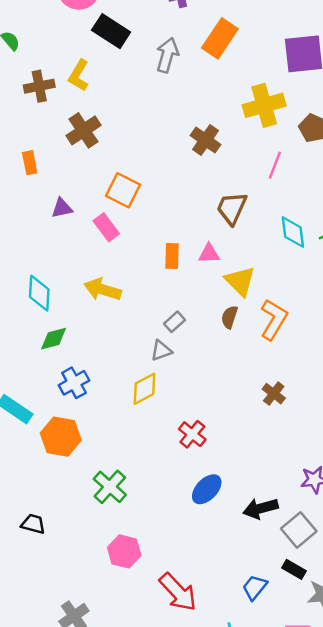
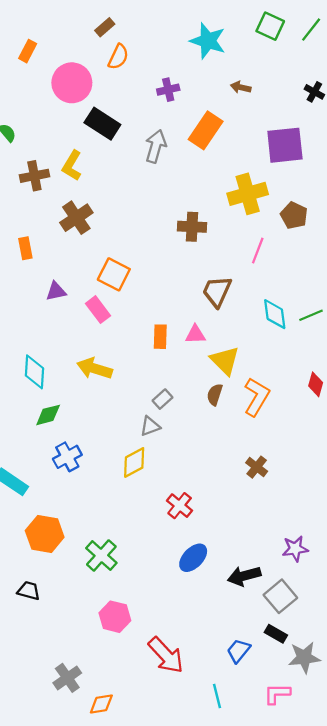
brown cross: (206, 140) -> (192, 227), turned -32
orange hexagon: (61, 437) -> (45, 534), moved

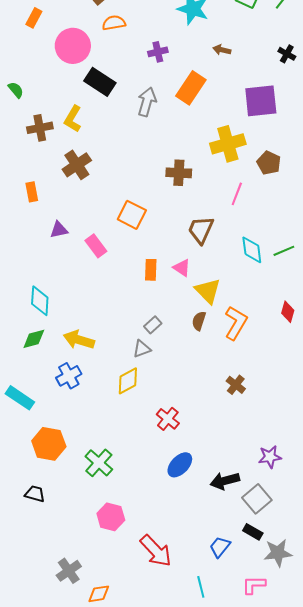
orange semicircle: (118, 57) -> (114, 23), turned -125
orange square: (114, 274) -> (132, 215), moved
pink triangle: (195, 334) -> (182, 268), turned 36
yellow arrow: (95, 368) -> (79, 340), moved
green diamond: (48, 415) -> (34, 339), moved

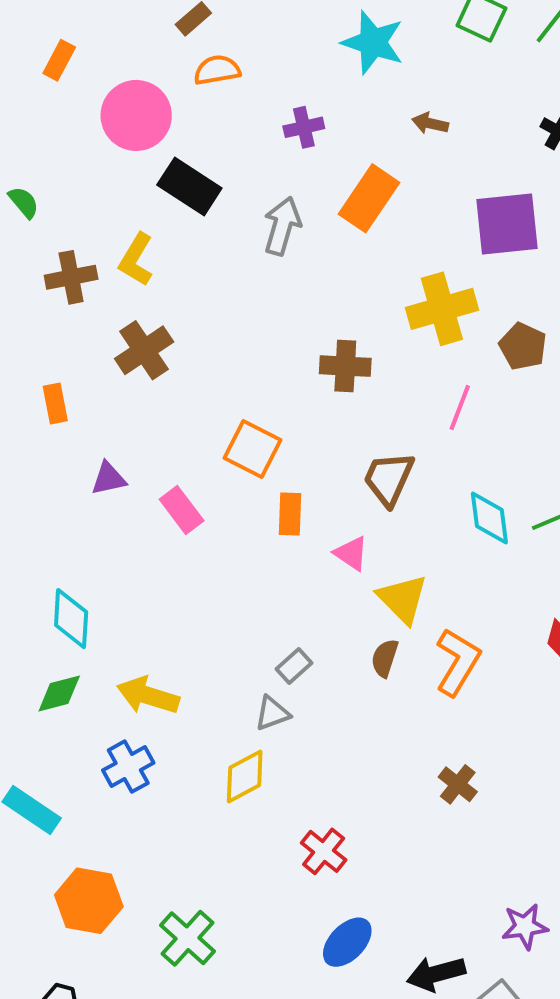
orange rectangle: (151, 270) -> (290, 514), moved

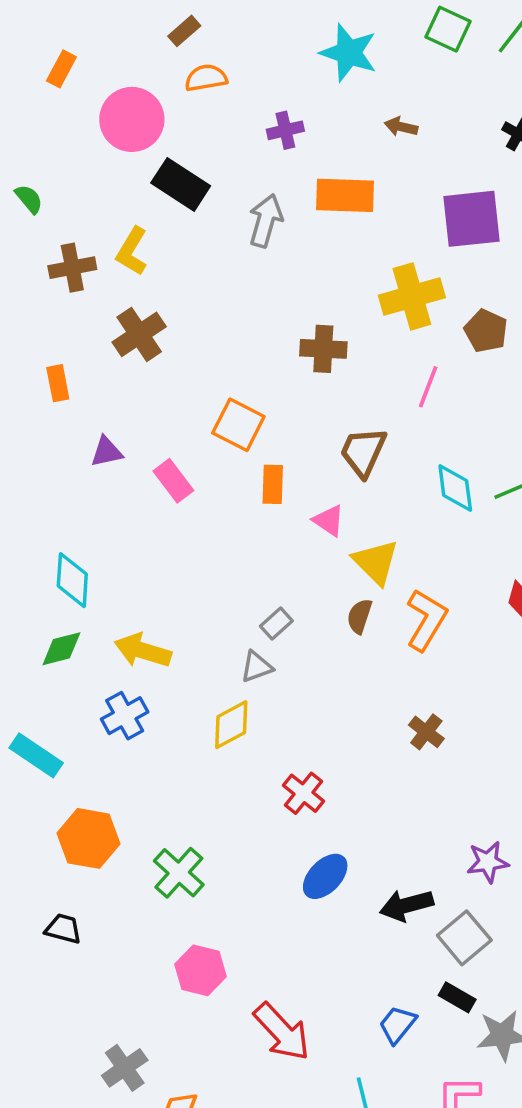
orange rectangle: (369, 198) -> (345, 195), turned 58

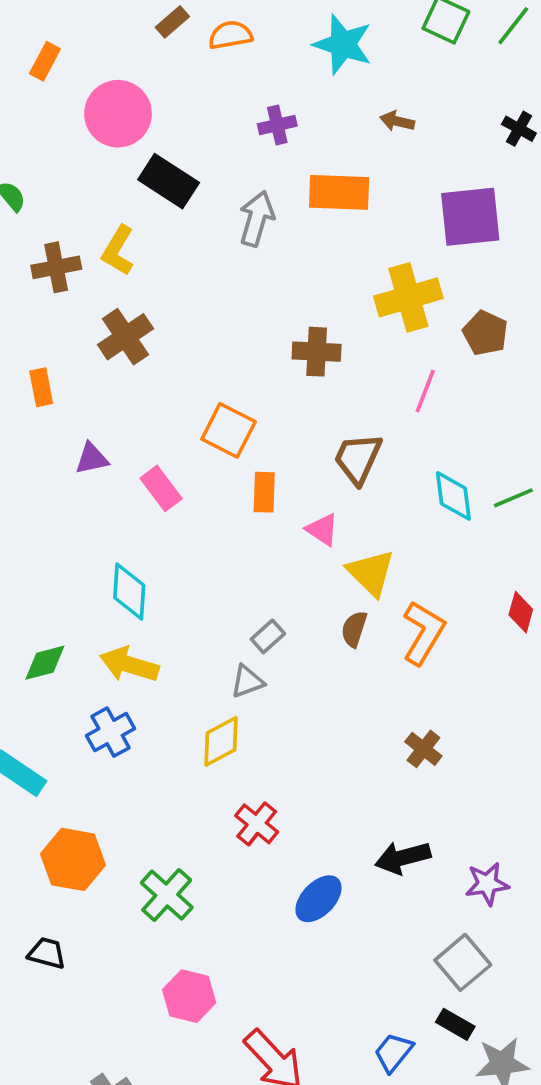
orange semicircle: (206, 78) -> (230, 35), moved
cyan diamond: (72, 580) -> (129, 591), moved
red cross: (303, 793) -> (257, 824), moved
black arrow: (406, 905) -> (403, 858), moved

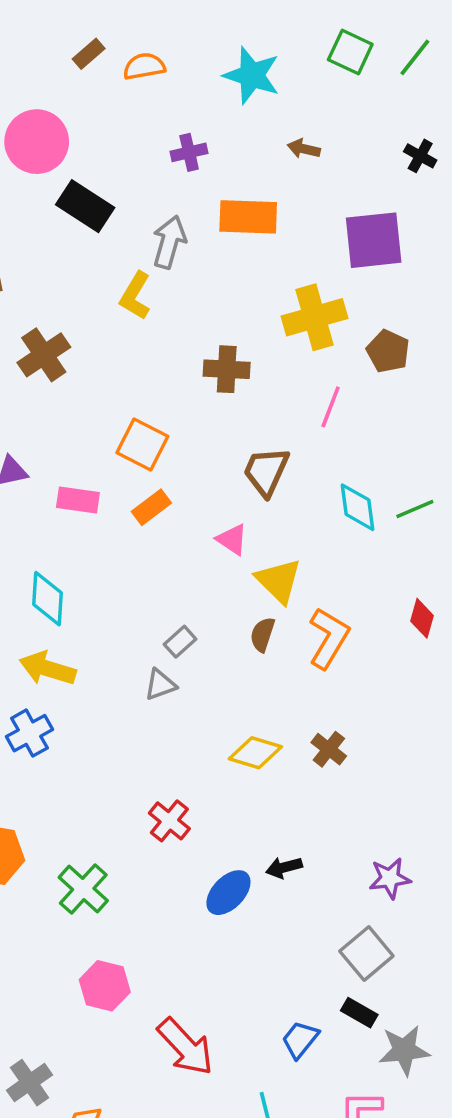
yellow L-shape: (118, 250) -> (135, 296), moved
pink rectangle: (161, 488) -> (78, 500), turned -45
orange rectangle: (264, 492) -> (151, 507), moved, turned 51
yellow diamond: (221, 741) -> (255, 753), moved, turned 45
black arrow: (403, 858) -> (284, 867), moved, size x0.7

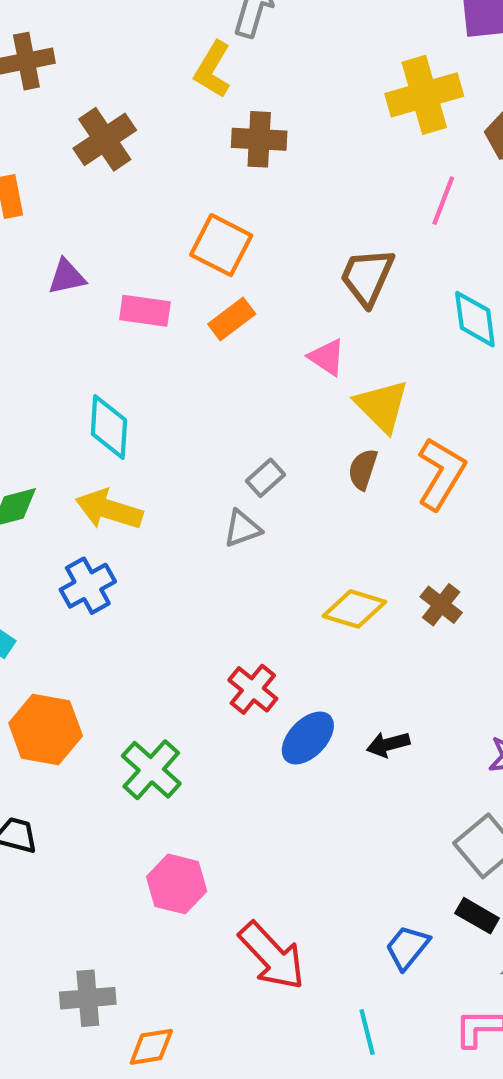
brown cross: (227, 369) -> (259, 139), moved
blue ellipse: (228, 893) -> (308, 738), moved
gray cross: (30, 1083) -> (88, 998), turned 30

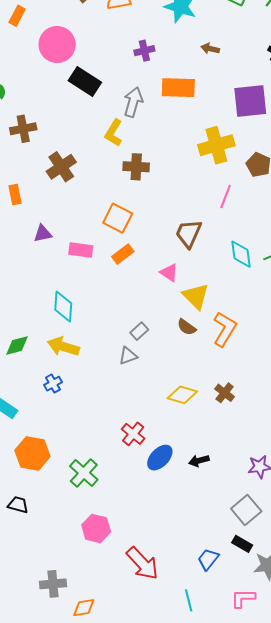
brown semicircle: (363, 469) -> (187, 327), turned -72
blue cross: (88, 586) -> (53, 384), size x0.7

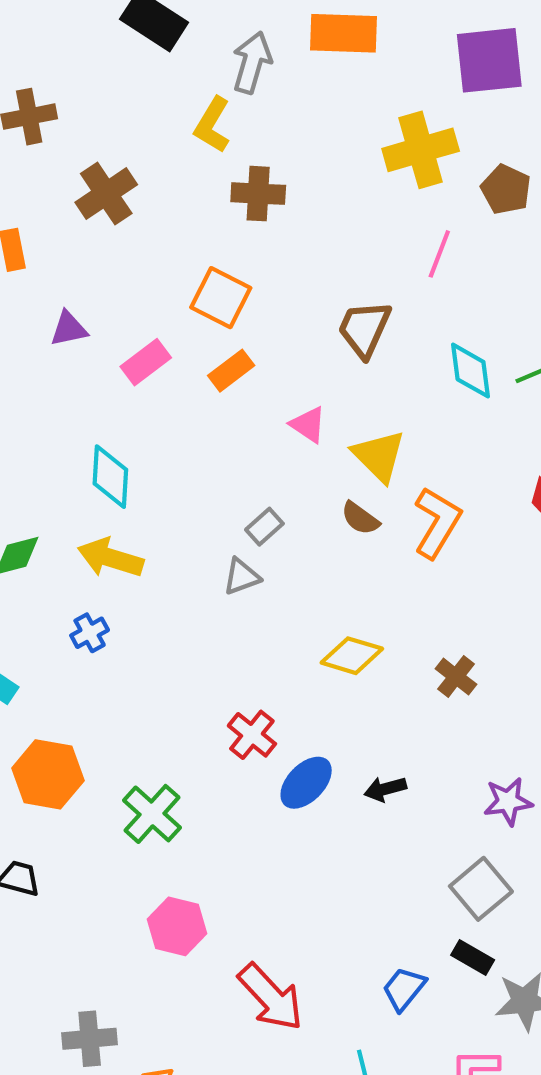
pink rectangle: (81, 250) -> (146, 362), turned -45
pink triangle: (169, 273) -> (308, 425), moved
brown cross: (225, 393) -> (456, 677), moved

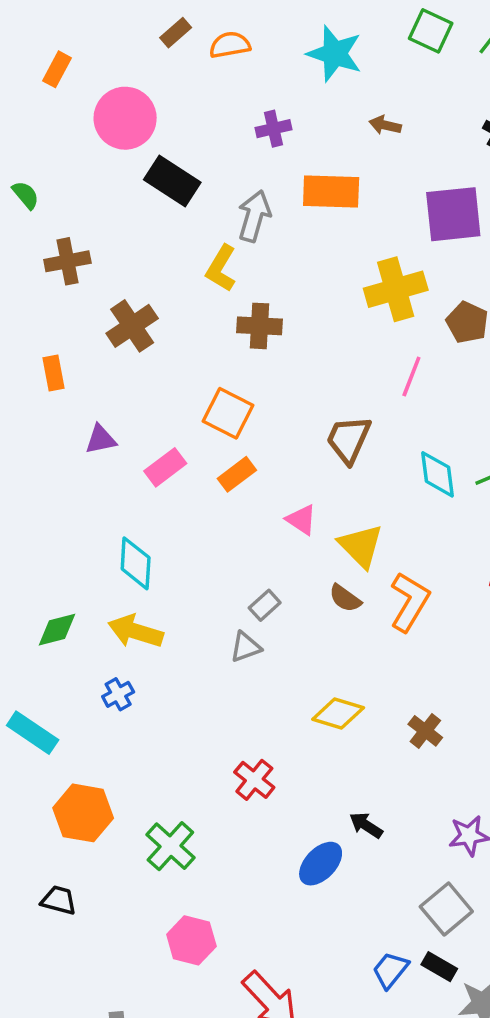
blue ellipse: (306, 783) -> (321, 864), moved
black arrow: (385, 789) -> (366, 825), turned 48
blue trapezoid: (404, 989) -> (390, 970), moved

